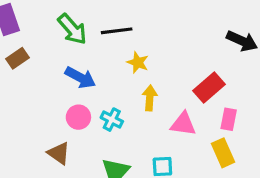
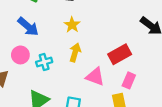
cyan cross: (112, 120) -> (44, 62), turned 35

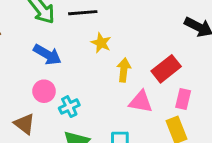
yellow arrow: (75, 52) -> (124, 70), moved
cyan cross: (44, 62) -> (69, 107), moved

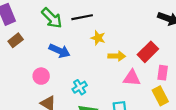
yellow arrow: (124, 70) -> (117, 56), turned 91
pink circle: (44, 91) -> (41, 76), moved

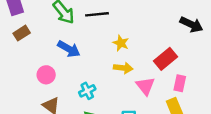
yellow star: (98, 38) -> (121, 43), moved
yellow arrow: (117, 56) -> (123, 68), moved
pink triangle: (132, 78) -> (145, 86), turned 42

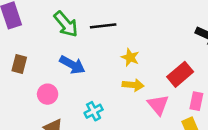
brown rectangle: (22, 33) -> (19, 64), moved, turned -42

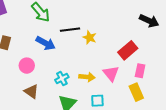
black line: (103, 26) -> (70, 30), moved
yellow arrow: (133, 85) -> (87, 77), moved

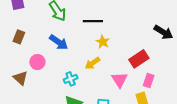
black line: (70, 30) -> (93, 21), moved
yellow arrow: (87, 77) -> (92, 63), moved, turned 133
brown triangle: (31, 91) -> (21, 78), moved

